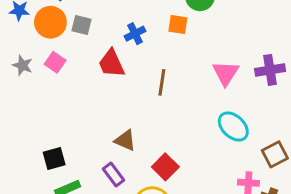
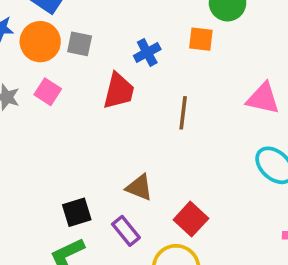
red trapezoid: (111, 63) -> (119, 91), turned -140
pink triangle: (226, 73) -> (263, 99), turned -48
black square: (54, 159) -> (77, 212), moved

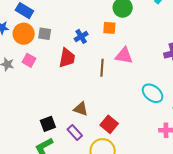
pink triangle: (263, 99) -> (124, 56), moved

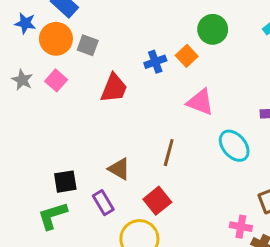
orange square: (109, 28) -> (187, 56), turned 32
blue cross: (81, 36) -> (155, 62), moved
brown line: (102, 68) -> (169, 153), moved
cyan ellipse: (153, 93) -> (234, 146), moved

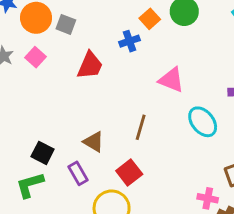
orange square: (187, 56) -> (150, 19), moved
black square: (65, 182) -> (43, 153), turned 35

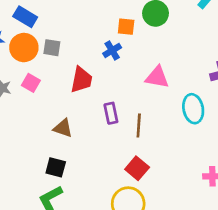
orange square: (150, 19) -> (126, 27), turned -30
cyan ellipse: (203, 122) -> (193, 109), turned 40
brown triangle: (94, 142) -> (63, 128), moved
purple rectangle: (78, 173) -> (111, 113), moved, turned 30

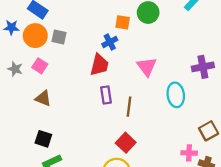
pink triangle: (157, 77) -> (147, 67), turned 40
red trapezoid: (81, 80) -> (99, 65), moved
brown triangle: (63, 128) -> (43, 98), moved
black square: (56, 167) -> (43, 139), moved

